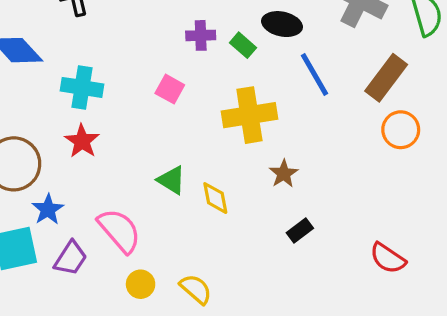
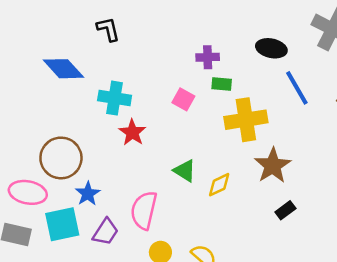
green rectangle: (243, 45) -> (222, 84), moved, turned -36
red star: (82, 141) -> (132, 132), moved
brown star: (284, 174) -> (273, 166), size x1.6
yellow diamond: (215, 198) -> (219, 185), turned 76
pink semicircle: (119, 231) -> (144, 210), turned -126

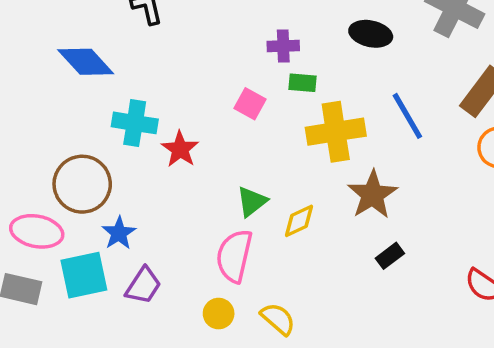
blue line: (297, 88) -> (407, 116), moved
cyan cross: (115, 98) -> (135, 123), moved
green triangle: (185, 171) -> (252, 202), turned 50
pink semicircle: (144, 210) -> (234, 256), moved

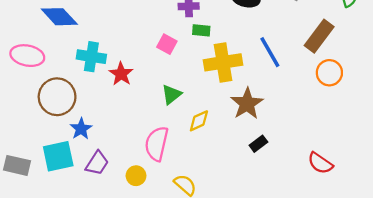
green triangle: (252, 202) -> (171, 94), moved
pink ellipse: (37, 231) -> (27, 56), moved
yellow circle: (219, 314) -> (136, 176), moved

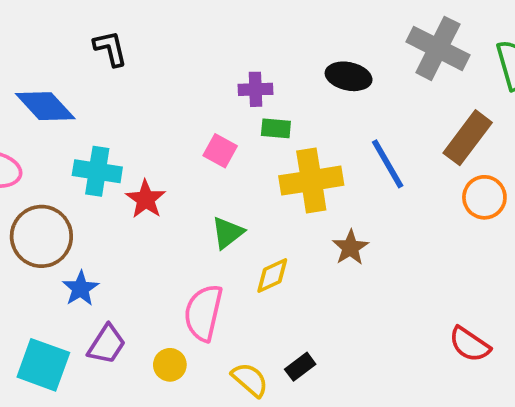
brown star: (247, 104) -> (350, 248), size x0.7
black rectangle: (258, 144) -> (300, 367), moved
cyan square: (58, 156) -> (43, 365), moved, turned 32

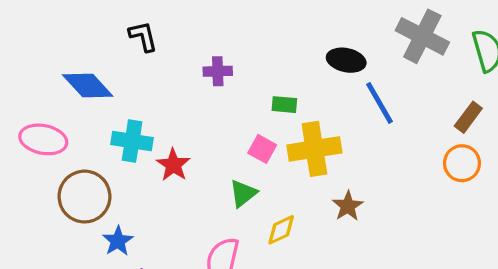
purple cross: (255, 89) -> (218, 71), moved
brown rectangle: (468, 138) -> (468, 117), moved, size x0.7
pink square: (220, 151) -> (262, 149), moved
blue line: (388, 164) -> (379, 103), moved

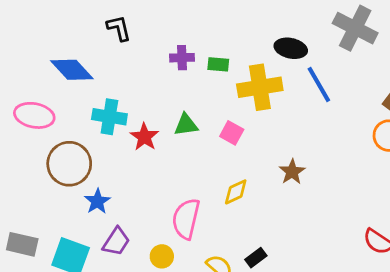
green rectangle: (284, 105) -> (218, 64), moved
pink square: (262, 149) -> (232, 133), moved
yellow cross: (314, 149) -> (260, 87), moved
green triangle: (243, 193) -> (186, 125), moved, turned 30

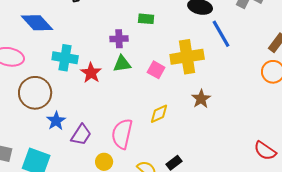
purple cross: (182, 58) -> (119, 39), moved
yellow cross: (260, 87) -> (187, 57), moved
purple trapezoid: (116, 242) -> (81, 135), moved

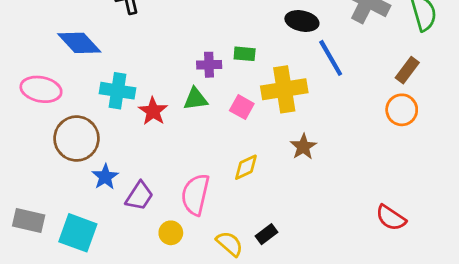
green rectangle: (146, 19) -> (245, 54), moved
purple cross: (119, 39) -> (209, 65), moved

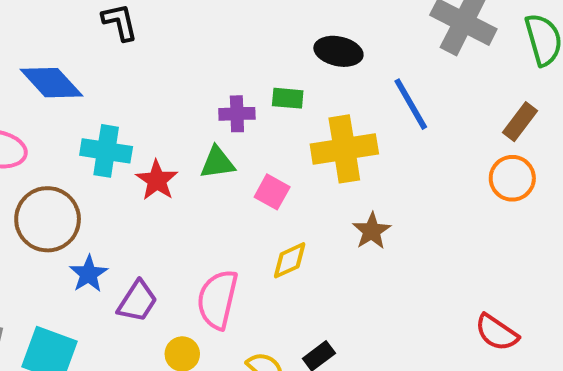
black ellipse: (302, 21) -> (338, 51), moved
pink square: (242, 107) -> (272, 192), moved

